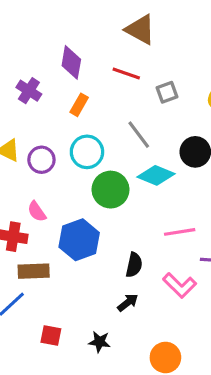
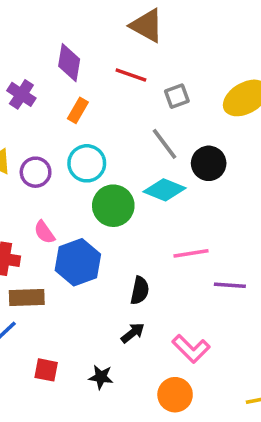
gray line: (139, 135) -> (164, 144), moved
pink semicircle: (37, 212) -> (44, 232), moved
pink L-shape: (180, 285) -> (191, 349), moved

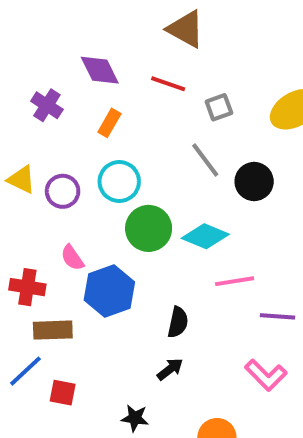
purple diamond: (69, 63) -> (100, 70), turned -36
cyan diamond: (164, 190) -> (205, 236), moved
pink L-shape: (191, 349) -> (266, 375), moved
red square: (46, 370) -> (63, 393), moved

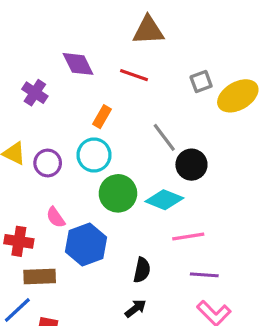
brown triangle: (186, 29) -> (148, 30), turned -32
gray square: (219, 107) -> (201, 82), moved
orange rectangle: (109, 123) -> (102, 117), moved
black circle: (254, 182) -> (191, 165), moved
purple line: (278, 316) -> (204, 275), moved

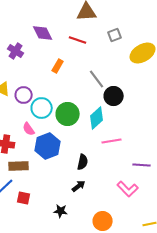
gray square: (201, 82) -> (115, 35), moved
cyan circle: (94, 155) -> (42, 108), moved
cyan diamond: (164, 200) -> (97, 118), turned -65
purple line: (204, 275) -> (142, 165), moved

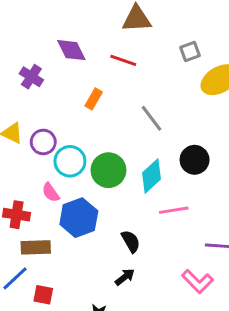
gray square: (115, 35) -> (190, 52), moved
black circle: (114, 96) -> (195, 160), moved
black semicircle: (83, 162) -> (131, 241), turned -42

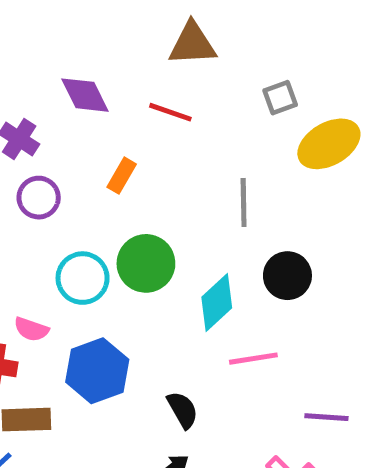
gray line: (152, 118) -> (244, 202), moved, turned 36
purple circle: (43, 142) -> (39, 198), moved
green circle: (108, 170) -> (146, 263), moved
pink semicircle: (51, 192) -> (31, 329), moved, turned -36

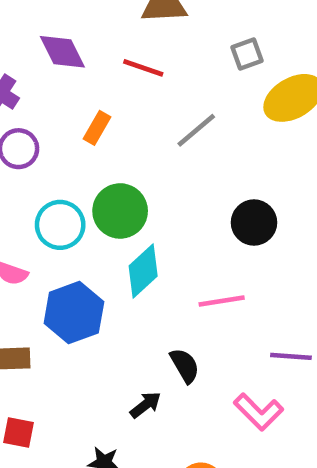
gray line: (244, 202) -> (196, 130), moved, turned 51
cyan diamond: (217, 302) -> (143, 271), moved
black semicircle: (183, 410) -> (185, 366), moved

